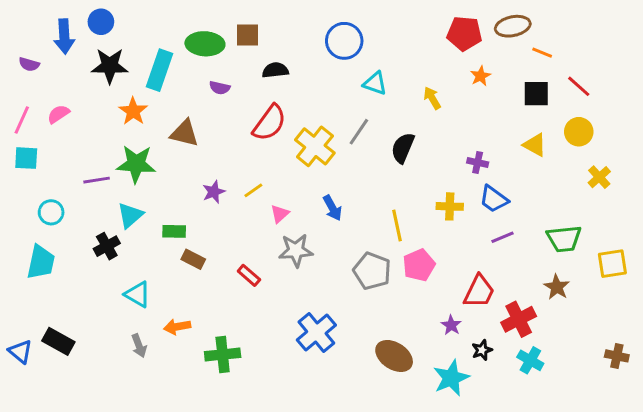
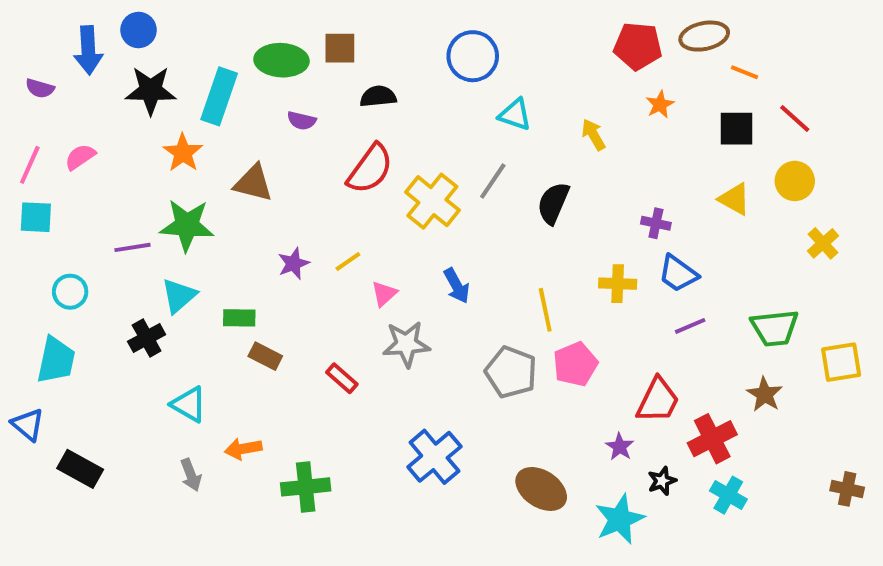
blue triangle: (20, 352) -> (28, 425), moved

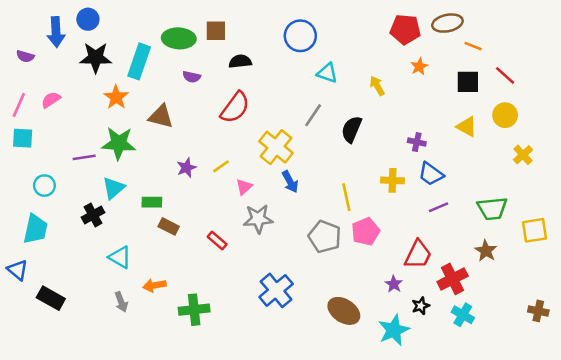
yellow cross: (432, 201) -> (276, 147), moved

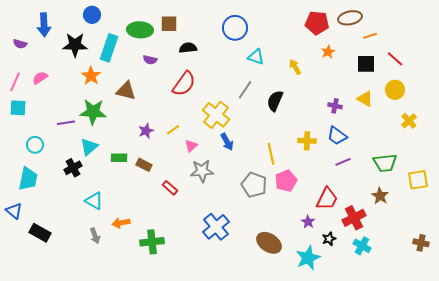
blue circle: (88, 19) -> (92, 15), moved
orange line: (473, 46) -> (370, 36), turned -40
purple cross: (417, 142) -> (335, 106), moved
brown rectangle: (169, 226) -> (144, 165), moved

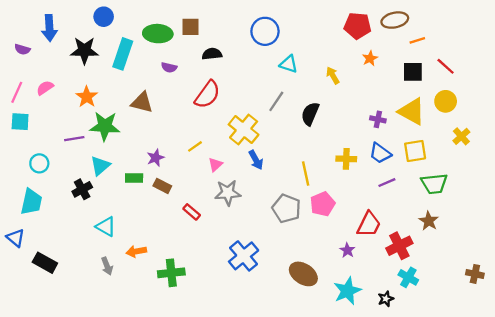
orange star: (91, 76) -> (87, 97), moved
yellow triangle: (365, 99) -> (412, 111), size x1.5
purple star: (146, 131) -> (156, 158), moved
yellow square: (418, 180) -> (415, 151), moved
black star: (329, 239) -> (386, 299), moved

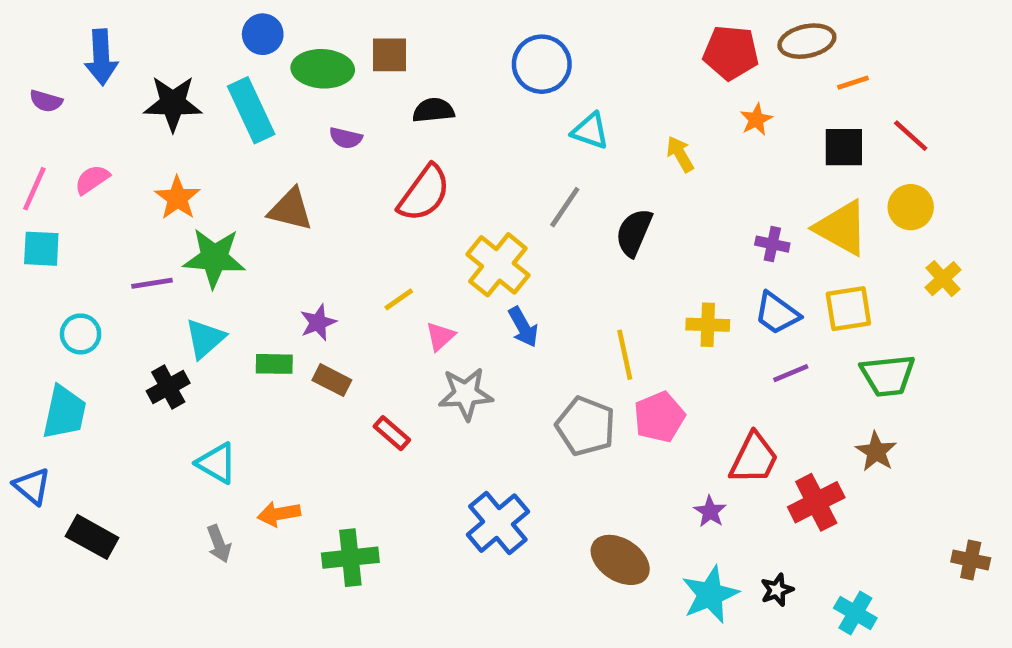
blue circle: (104, 17) -> (263, 34), moved
cyan rectangle: (123, 54) -> (251, 110), turned -44
cyan cross: (408, 277) -> (855, 613), moved
black star: (386, 299) -> (777, 590), moved

